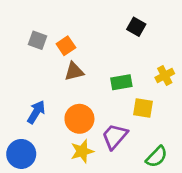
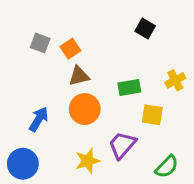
orange circle: (79, 119) -> (85, 109), moved

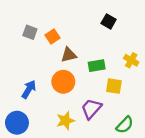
brown triangle: (79, 76) -> (69, 55), moved
yellow cross: (175, 80) -> (131, 60), turned -32

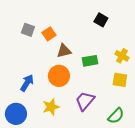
yellow square: (114, 86) -> (120, 80), moved
yellow star: (65, 121) -> (51, 107), moved

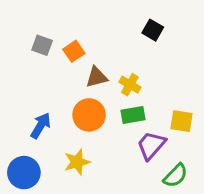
yellow cross: (122, 56) -> (130, 85), moved
green rectangle: (90, 61) -> (133, 115), moved
purple trapezoid: (85, 101) -> (151, 145), moved

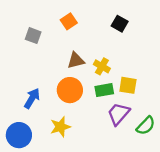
orange square: (74, 51) -> (69, 21), moved
yellow square: (182, 121) -> (128, 85), moved
green semicircle: (175, 176) -> (146, 126), moved

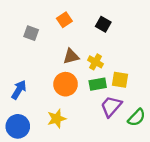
black square: (120, 24) -> (103, 24), moved
blue arrow: (32, 98) -> (19, 90), moved

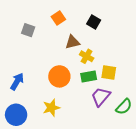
brown triangle: (71, 56) -> (72, 42), moved

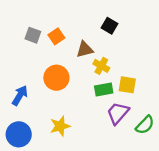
orange square: (58, 18) -> (56, 36), moved
orange circle: (59, 76) -> (56, 78), moved

